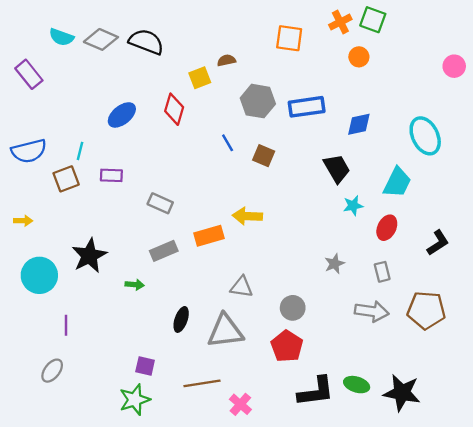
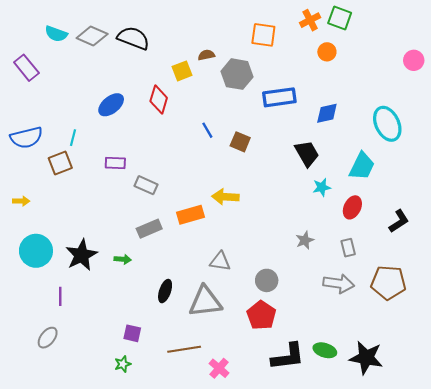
gray hexagon: (258, 101) -> (237, 74), moved
purple rectangle: (111, 175) -> (115, 163), moved
black star: (89, 256) -> (81, 255), moved
green star: (135, 400) -> (123, 364), size x0.6

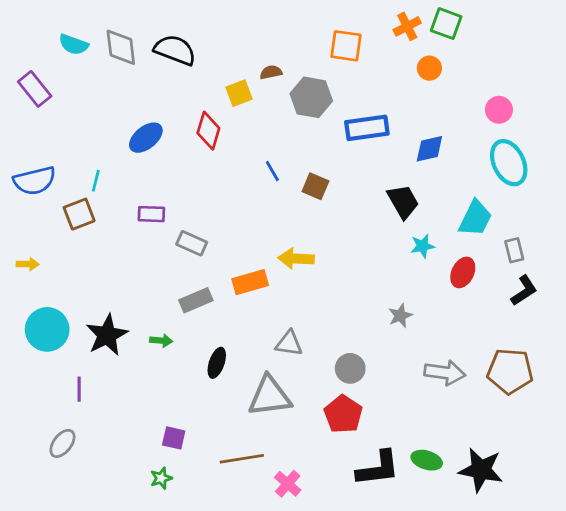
gray diamond: (92, 36) -> (121, 47), turned 60
pink circle: (414, 60) -> (499, 110), moved
gray rectangle: (348, 248) -> (514, 250), moved
black ellipse: (165, 291) -> (217, 363), moved

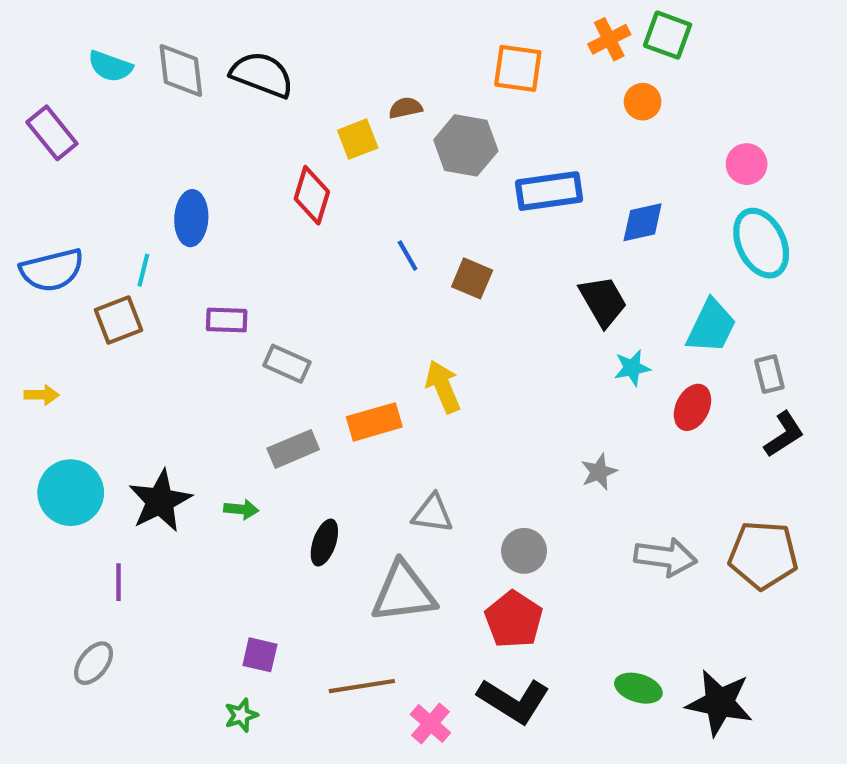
blue ellipse: (146, 138) -> (191, 218), moved, turned -48
yellow arrow: (296, 259) -> (443, 387), turned 64
black L-shape: (378, 468) -> (514, 701), moved, turned 39

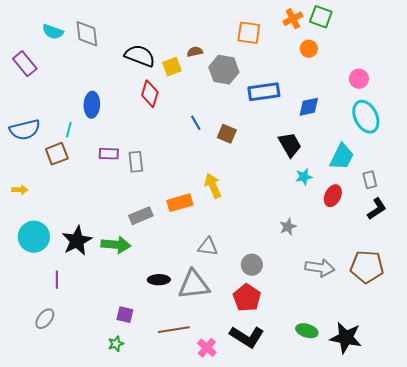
black semicircle: (262, 75) -> (140, 56), moved
gray rectangle: (287, 364) -> (136, 162), moved, turned 60
green arrow: (241, 509) -> (116, 245), size x1.8
black ellipse: (324, 543) -> (159, 280), moved, turned 70

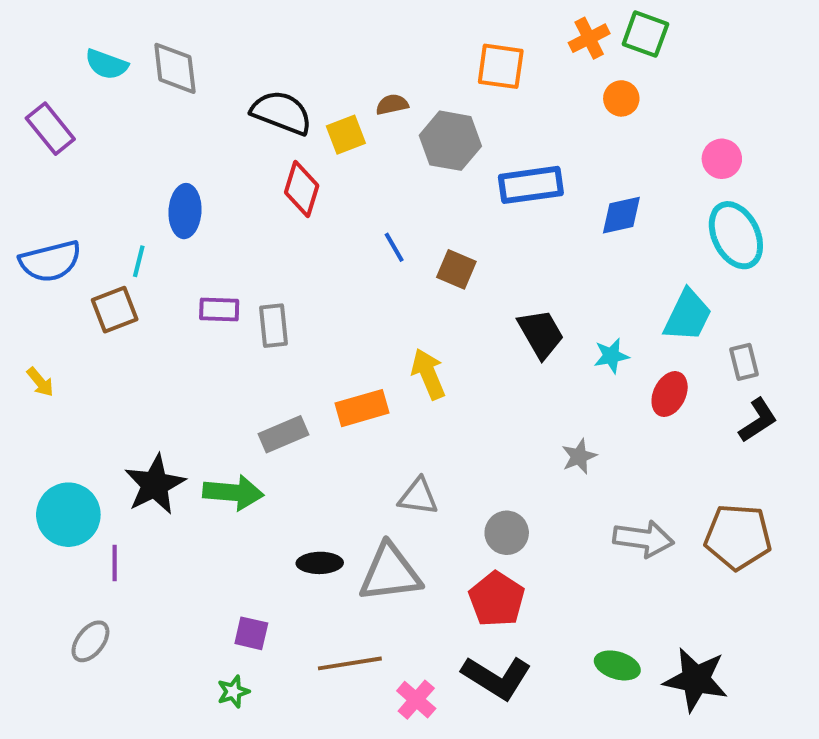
black trapezoid: (290, 145) -> (541, 334), moved
yellow arrow: (20, 190) -> (40, 382), turned 49
cyan circle: (34, 237) -> (68, 515), moved

